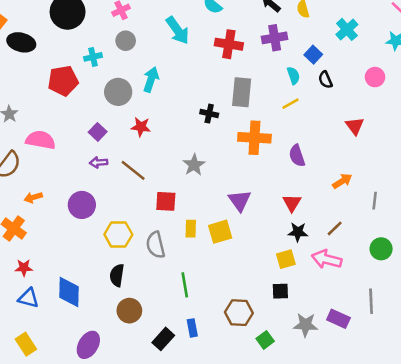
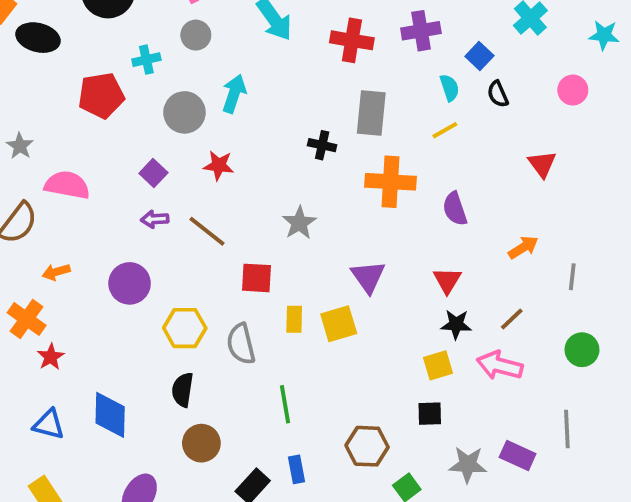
red star: (24, 268) -> (51, 357), moved, turned -30

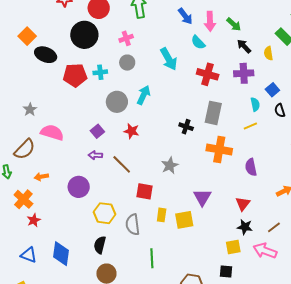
red pentagon: (101, 95) -> (75, 75), moved

